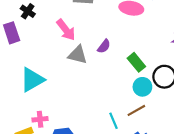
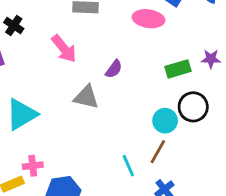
gray triangle: (78, 55) -> (86, 97), moved
green rectangle: (136, 62) -> (178, 69), moved, turned -66
brown line: (136, 110) -> (158, 152), turned -30

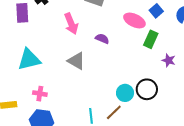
purple semicircle: (114, 69) -> (102, 39), moved, turned -120
green rectangle: (178, 69) -> (151, 39), moved, turned -66
pink cross: (33, 166) -> (40, 94), moved

